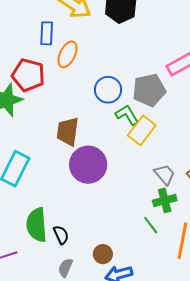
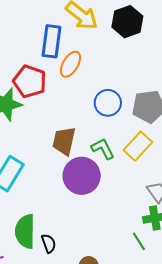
blue rectangle: (47, 33) -> (51, 41), size x1.4
green L-shape: (127, 115) -> (103, 149), moved

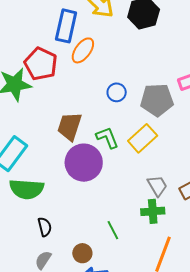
blue circle: (108, 103) -> (117, 92), size x0.7
green semicircle: (25, 231) -> (27, 189), moved, turned -92
green line: (139, 241) -> (113, 230), moved

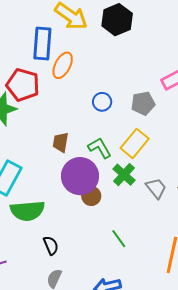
gray pentagon: (157, 100) -> (143, 103), size x0.7
brown trapezoid: (70, 126) -> (61, 142), size x0.7
green cross: (153, 211) -> (124, 175), moved, turned -35
brown circle: (82, 253) -> (91, 196), moved

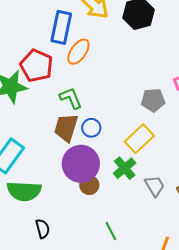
blue circle: (102, 102) -> (91, 128), moved
brown trapezoid: (61, 142) -> (66, 128), size x1.4
green L-shape: (100, 148) -> (71, 98), moved

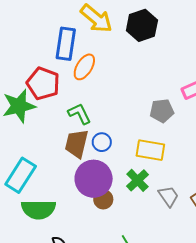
yellow rectangle: (139, 139) -> (150, 150), turned 56

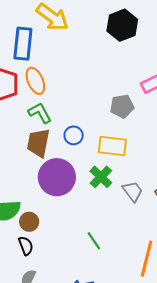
black hexagon: (142, 25) -> (122, 25), moved
orange ellipse: (84, 67) -> (35, 81), moved, turned -52
blue circle: (102, 142) -> (74, 135), moved
brown circle: (103, 199) -> (29, 222), moved

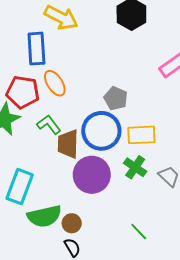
gray pentagon: (122, 106) -> (116, 98), moved, turned -30
green L-shape: (40, 113) -> (49, 125), moved
blue circle: (74, 135) -> (101, 131), size x2.0

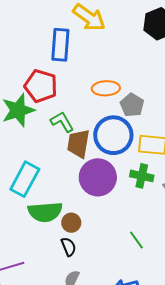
orange ellipse: (55, 83) -> (106, 88), moved, turned -68
green cross: (135, 167) -> (142, 176), turned -30

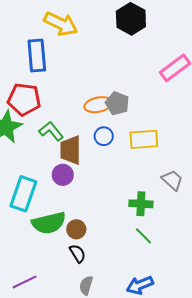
orange ellipse: (106, 88) -> (98, 105), moved
blue circle: (113, 135) -> (104, 136), size x0.5
green cross: (142, 176) -> (141, 204), moved
purple circle: (98, 177) -> (63, 175), moved, size x0.6

